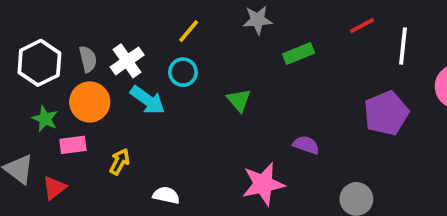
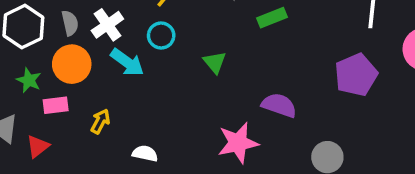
purple semicircle: (306, 145) -> (279, 105), size x1.4

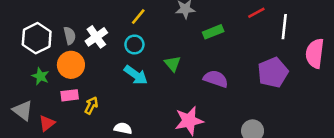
cyan arrow: (127, 62) -> (136, 75), moved
pink rectangle: (56, 105) -> (70, 95), moved
purple semicircle: (279, 105) -> (216, 79), moved

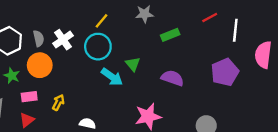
cyan circle: (134, 45) -> (98, 47), size x1.5
cyan arrow: (136, 75) -> (112, 77), moved
pink rectangle: (70, 95) -> (29, 97), moved
red triangle: (47, 123) -> (27, 120), moved

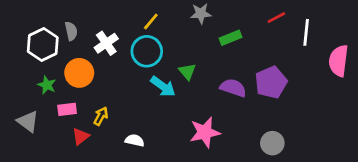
gray semicircle: (39, 38) -> (71, 31), moved
purple pentagon: (225, 72) -> (271, 82), moved
red triangle: (27, 120) -> (81, 136), moved

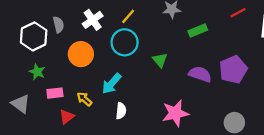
white cross: (106, 43) -> (93, 20), moved
orange circle: (79, 73) -> (81, 54), moved
cyan arrow: (163, 86) -> (112, 84), moved, turned 95
yellow arrow: (101, 116) -> (84, 99), turned -77
white semicircle: (135, 140) -> (121, 111), moved, turned 84

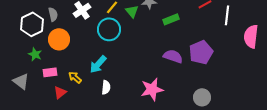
orange circle: (81, 54) -> (59, 39), moved
green triangle: (160, 60) -> (132, 11), moved

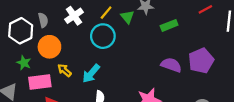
pink rectangle: (50, 72) -> (40, 82), size x1.5
yellow arrow: (75, 77) -> (64, 70), moved

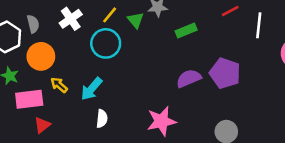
purple pentagon: (201, 61) -> (225, 73), turned -30
purple semicircle: (171, 65) -> (189, 78), turned -42

